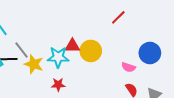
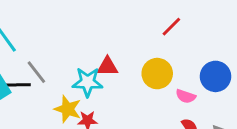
yellow circle: (91, 51) -> (157, 74), moved
yellow star: (34, 64) -> (68, 109), moved

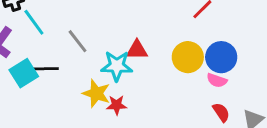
gray line: (36, 72) -> (77, 41), moved
blue circle: (216, 76) -> (221, 57), moved

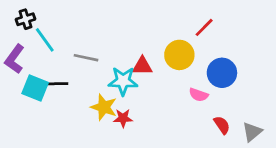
gray line: (77, 41) -> (86, 58), turned -40
yellow circle: (188, 57) -> (179, 55), moved
cyan square: (24, 73) -> (35, 88), turned -36
pink semicircle: (217, 80) -> (199, 95), moved

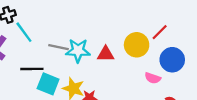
red line: (204, 27) -> (160, 32), moved
cyan star: (123, 81) -> (78, 51), moved
cyan square: (35, 88) -> (48, 84), moved

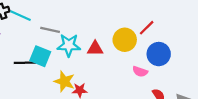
cyan line: (24, 32) -> (20, 16), moved, turned -30
gray line: (58, 47) -> (50, 30), moved
cyan square: (48, 84) -> (40, 56), moved

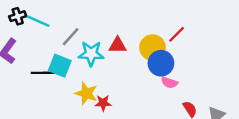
gray line: (50, 30) -> (71, 37), turned -60
red triangle: (95, 49) -> (118, 45), moved
blue circle: (159, 54) -> (161, 63), moved

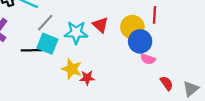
red line: (177, 34) -> (154, 15), turned -42
gray line: (71, 37) -> (45, 23), moved
red triangle: (118, 45) -> (100, 25), turned 42

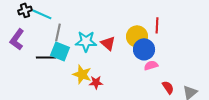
gray line: (45, 23) -> (58, 32), turned -30
red triangle: (100, 25) -> (108, 43), moved
pink semicircle: (148, 59) -> (151, 65), turned 144

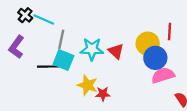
black cross: (25, 10) -> (25, 15), turned -32
pink semicircle: (151, 65) -> (163, 75), size x1.5

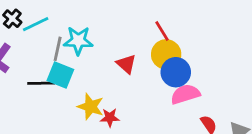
cyan line: (44, 20) -> (36, 24), turned -50
red line: (170, 32) -> (162, 31), moved, turned -35
cyan star: (92, 49) -> (78, 41), moved

